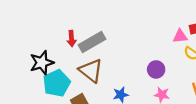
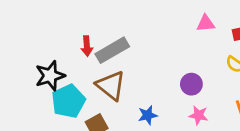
pink triangle: (180, 36) -> (206, 23), moved

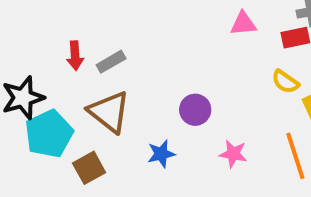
gray rectangle: (112, 50) -> (111, 62), size x0.6
purple circle: (191, 84) -> (195, 110), moved

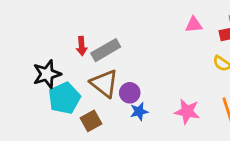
gray rectangle: (111, 62) -> (106, 50), size x1.5
purple circle: (195, 110) -> (130, 93), moved
pink star: (233, 154) -> (187, 112), size x1.4

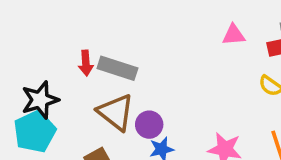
gray rectangle: (106, 50) -> (117, 68), turned 48
cyan pentagon: (64, 98) -> (35, 132), moved

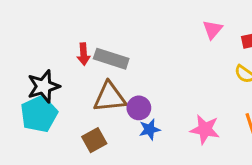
pink triangle: (234, 35) -> (213, 30), turned -45
brown triangle: (116, 112) -> (110, 97), turned -44

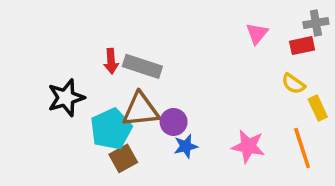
cyan pentagon: (39, 114) -> (111, 129), moved

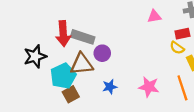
pink triangle: (257, 33) -> (154, 16), turned 40
red rectangle: (302, 46) -> (182, 34), moved
red arrow: (111, 61) -> (63, 34), size x1.6
purple circle: (174, 122) -> (102, 53), moved

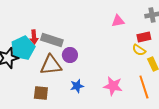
red arrow: (63, 34) -> (34, 37), size x0.6
cyan pentagon: (63, 76) -> (23, 48), moved
brown square: (71, 94) -> (41, 93), turned 35

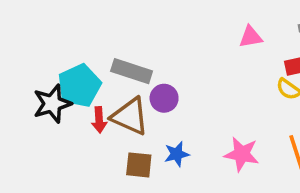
red arrow: (34, 37) -> (99, 120), moved
brown triangle: (51, 65) -> (130, 116), turned 30
brown square: (41, 93) -> (139, 165), moved

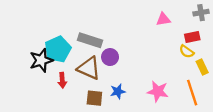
red arrow: (99, 120) -> (62, 80), moved

